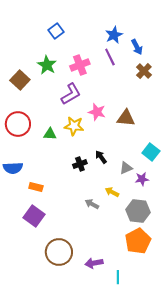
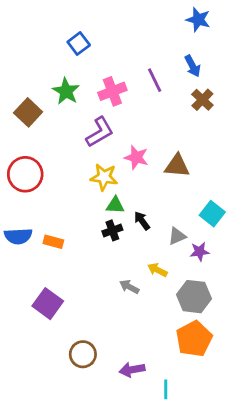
blue star: (114, 35) -> (198, 20), moved, turned -30
green triangle: (50, 134) -> (115, 205), moved
orange rectangle: (36, 187) -> (53, 242), moved
brown circle: (59, 252) -> (83, 354), size x0.7

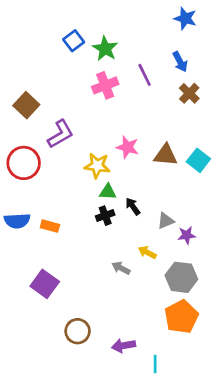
green star: (66, 91) -> (105, 49), moved
purple L-shape: (100, 132) -> (60, 134), moved
cyan square: (212, 214) -> (198, 160), moved

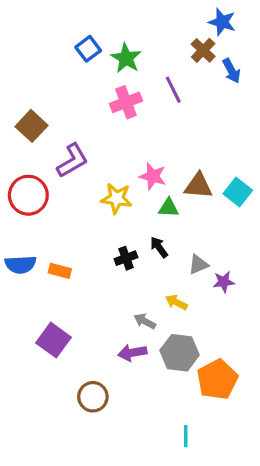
blue arrow: (180, 62) -> (231, 71), moved
brown cross: (189, 93) -> (203, 50), moved
green triangle: (108, 192) -> (168, 208), moved
gray hexagon: (181, 277) -> (180, 353), moved
purple arrow: (124, 346) -> (132, 353), moved

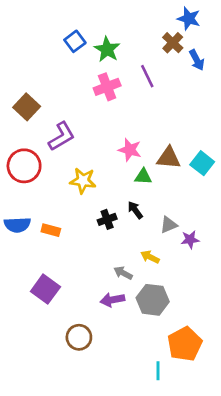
yellow star: (117, 198) -> (83, 181), moved
orange pentagon: (217, 379) -> (185, 344), moved

